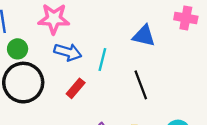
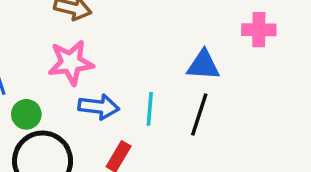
black line: (141, 85) -> (199, 115), moved, turned 48

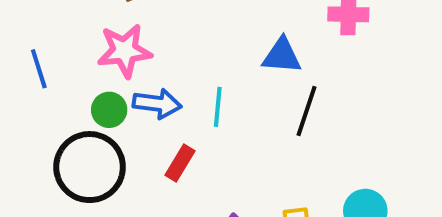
green circle: (26, 114) -> (109, 110), moved
black line: (199, 115) -> (306, 111), moved

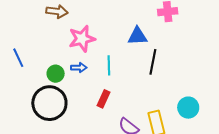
pink star: (125, 51) -> (82, 39), moved
blue arrow: (157, 104) -> (79, 68), size x0.7
red rectangle: (180, 163) -> (104, 99), moved

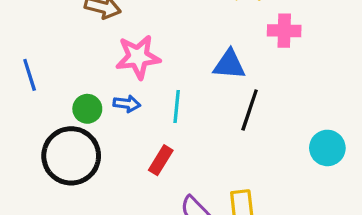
cyan circle: (188, 108) -> (327, 148), moved

